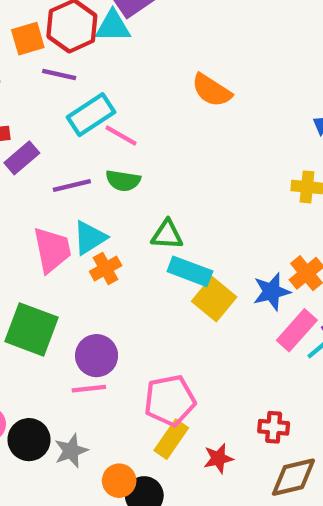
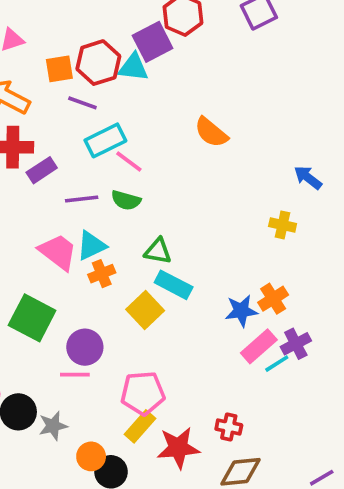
pink trapezoid: (52, 250) -> (58, 252), turned -48
yellow square: (214, 299) -> (145, 310), moved
red star: (218, 458) -> (178, 448), size x1.6

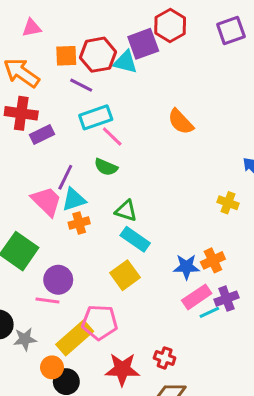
purple line: (82, 199) -> (65, 177), moved, turned -65
yellow square: (145, 310) -> (125, 275), moved
yellow rectangle: (140, 426) -> (75, 338), moved, size x1.4

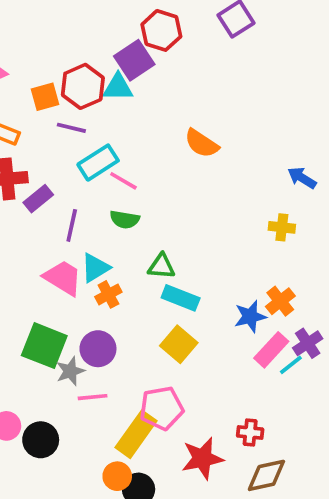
purple line: (65, 177) -> (72, 225), moved
purple circle: (58, 280) -> (98, 349), moved
gray star: (25, 339) -> (70, 371), moved

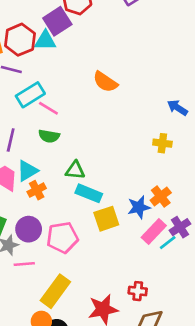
yellow square: (179, 344) -> (106, 219), moved, turned 30
pink pentagon: (162, 408) -> (62, 238), moved

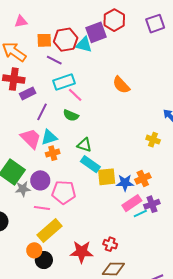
yellow square: (106, 219) -> (107, 177), moved
pink line: (24, 264) -> (42, 208), moved

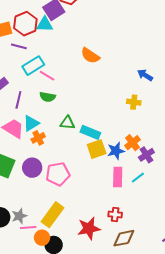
cyan rectangle: (90, 164) -> (90, 132), moved
gray star: (23, 189) -> (19, 216), moved
pink rectangle: (132, 203) -> (118, 177), moved, turned -42
purple cross: (152, 204) -> (146, 155), moved
pink line: (42, 208) -> (28, 228), moved

